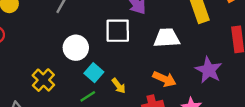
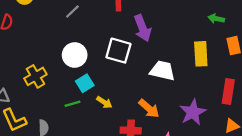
yellow arrow: (119, 86) -> (104, 102), turned -35

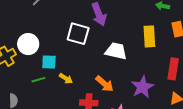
white circle: (75, 55) -> (28, 44), moved
cyan square: (85, 83) -> (49, 62), turned 35

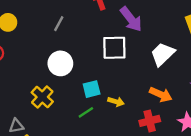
white circle: (28, 44) -> (60, 63), moved
white trapezoid: (116, 51) -> (163, 54), turned -40

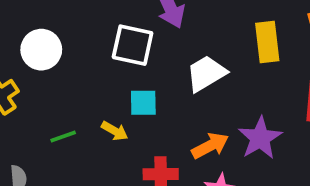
cyan square: (92, 89) -> (143, 103), moved
orange arrow: (161, 94) -> (210, 146), moved, turned -65

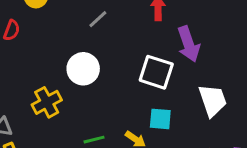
white trapezoid: (206, 73) -> (213, 100), turned 96

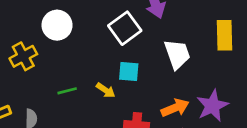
white square: (156, 72) -> (125, 28), turned 36

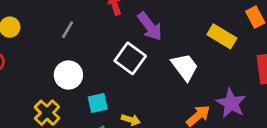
yellow rectangle: (224, 35) -> (222, 36), turned -40
cyan square: (129, 71) -> (98, 103), moved

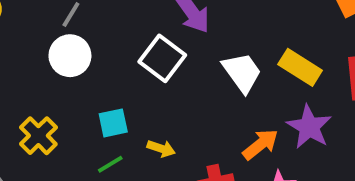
yellow rectangle: (222, 36) -> (300, 67), moved
white circle: (68, 75) -> (70, 56), moved

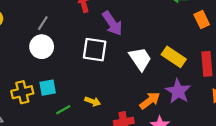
white square: (162, 58) -> (95, 50), turned -30
cyan square: (113, 123) -> (48, 88), moved
yellow cross: (38, 136) -> (22, 92), turned 30

